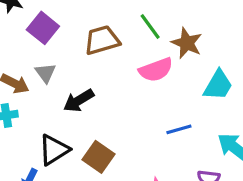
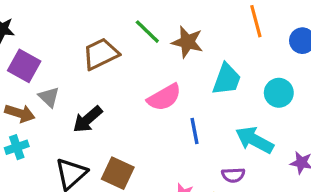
purple square: (43, 28) -> (24, 66), moved
pink semicircle: (156, 70) -> (164, 97), moved
blue line: (179, 129) -> (195, 131), turned -75

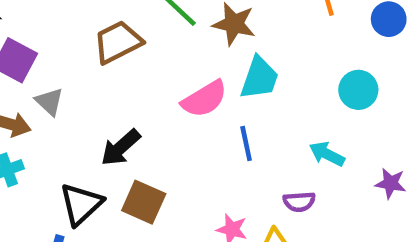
cyan trapezoid: (227, 79) -> (259, 78), moved
black arrow: (88, 119) -> (121, 148), moved
cyan arrow: (254, 140) -> (327, 154), size x0.7

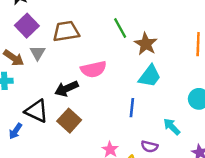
brown trapezoid: (118, 42) -> (66, 31), moved
pink semicircle: (204, 99) -> (94, 69), moved
black triangle: (81, 204) -> (37, 111), turned 50

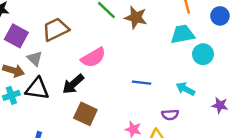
cyan trapezoid: (150, 76) -> (183, 34), moved, turned -120
blue line: (132, 108) -> (142, 83), turned -72
black triangle: (37, 111) -> (37, 89), moved

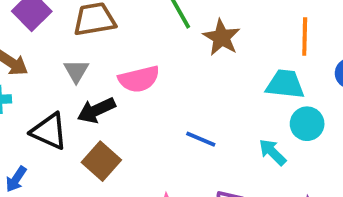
gray triangle: (35, 58) -> (76, 71), moved
black triangle: (37, 89) -> (49, 131), moved
cyan arrow: (185, 89) -> (273, 152), moved

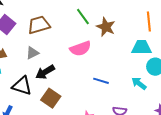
gray triangle: (76, 71) -> (32, 53), turned 40
pink semicircle: (139, 79) -> (80, 49), moved

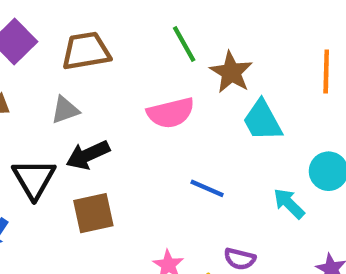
cyan trapezoid: (141, 47) -> (262, 121), moved, turned -125
black triangle: (22, 86) -> (34, 179), turned 35
brown square: (51, 98) -> (93, 213), turned 36

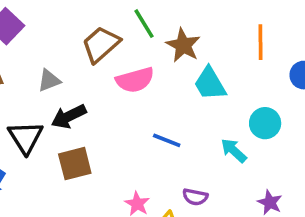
brown trapezoid: (86, 51) -> (101, 44), moved, turned -30

